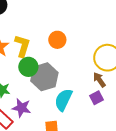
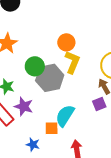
yellow L-shape: (22, 46) -> (72, 62), moved
cyan semicircle: (63, 100) -> (65, 116), moved

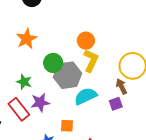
purple star: (24, 106) -> (40, 102), turned -30
cyan semicircle: (65, 116) -> (86, 96), moved, turned 30

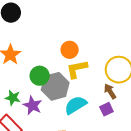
yellow L-shape: (91, 61) -> (77, 69), turned -120
purple star: (40, 102) -> (32, 105), moved, turned -30

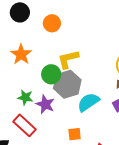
orange circle: (70, 50) -> (52, 23), moved
yellow L-shape: (77, 69) -> (68, 59), moved

